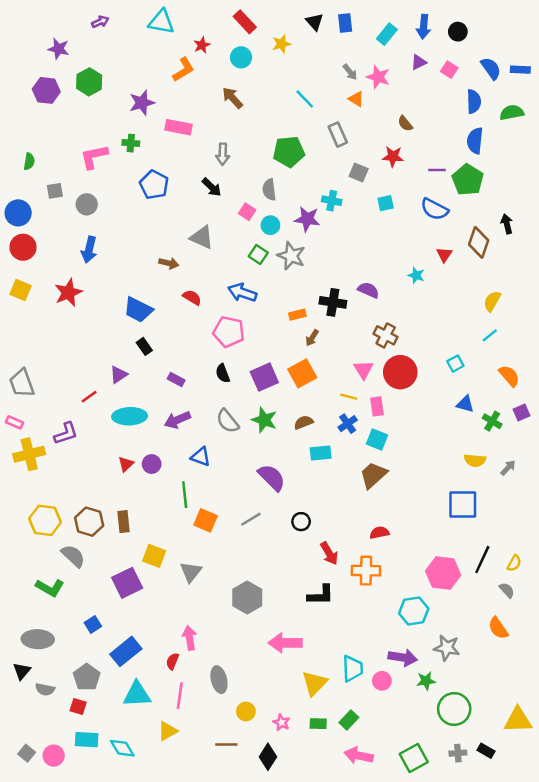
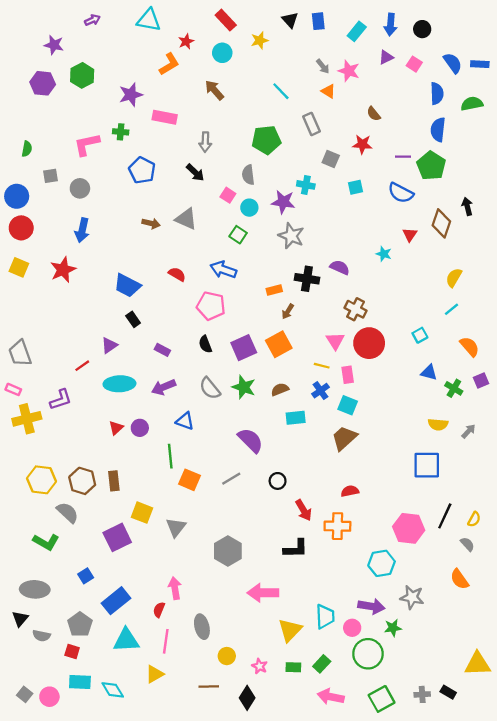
gray star: (291, 256) -> (291, 236), moved
brown arrow: (169, 263) -> (151, 223), moved
green circle: (454, 709) -> (368, 654), moved

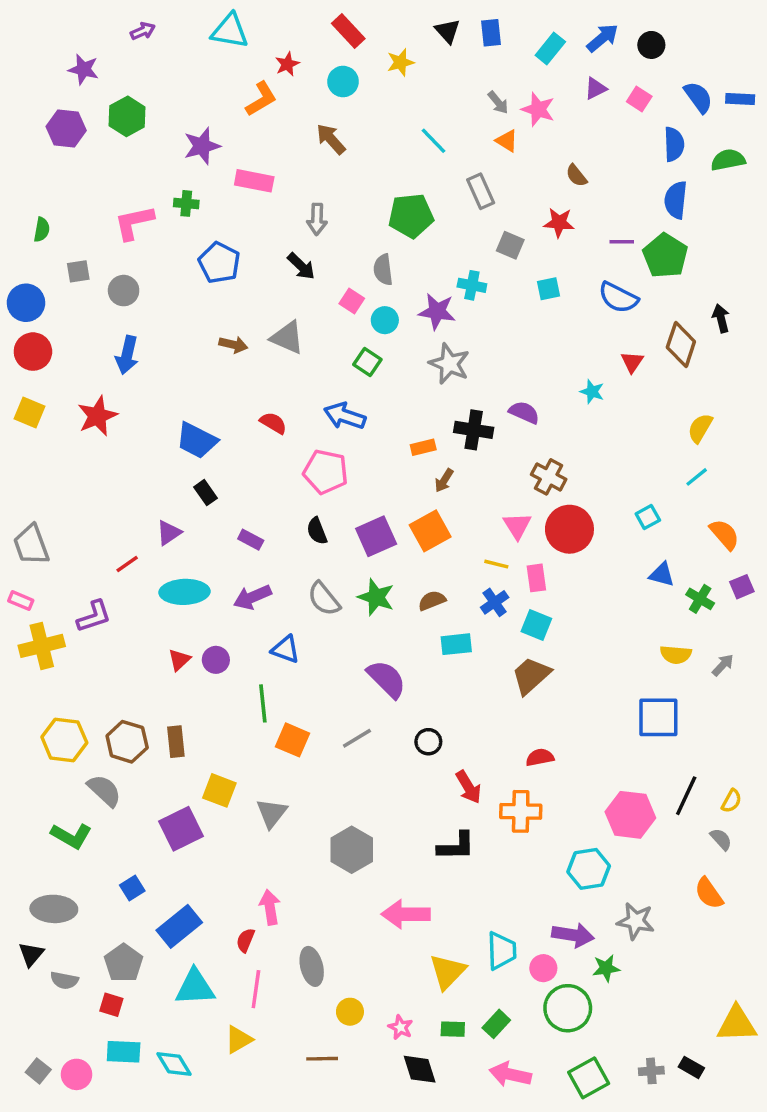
blue arrow: (391, 25) -> (603, 38), turned -135
black diamond: (247, 698) -> (420, 1069), moved, turned -50

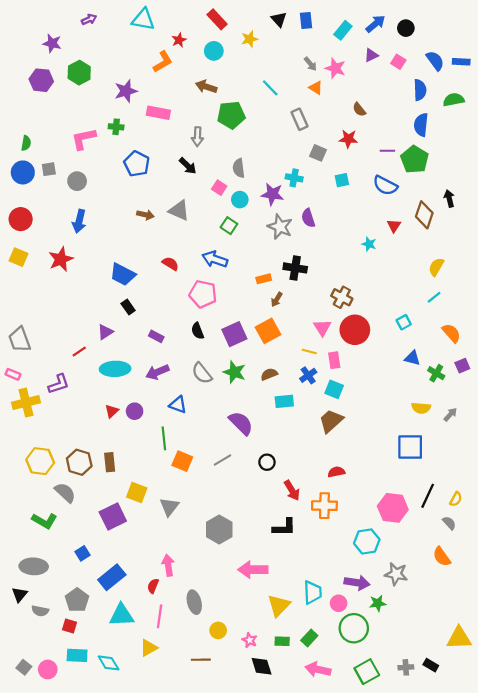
brown arrow: (331, 139) -> (206, 87), turned -30
green pentagon: (411, 216) -> (231, 115), moved
blue circle: (26, 303) -> (23, 172), moved
purple semicircle: (524, 412) -> (308, 218), moved, turned -132

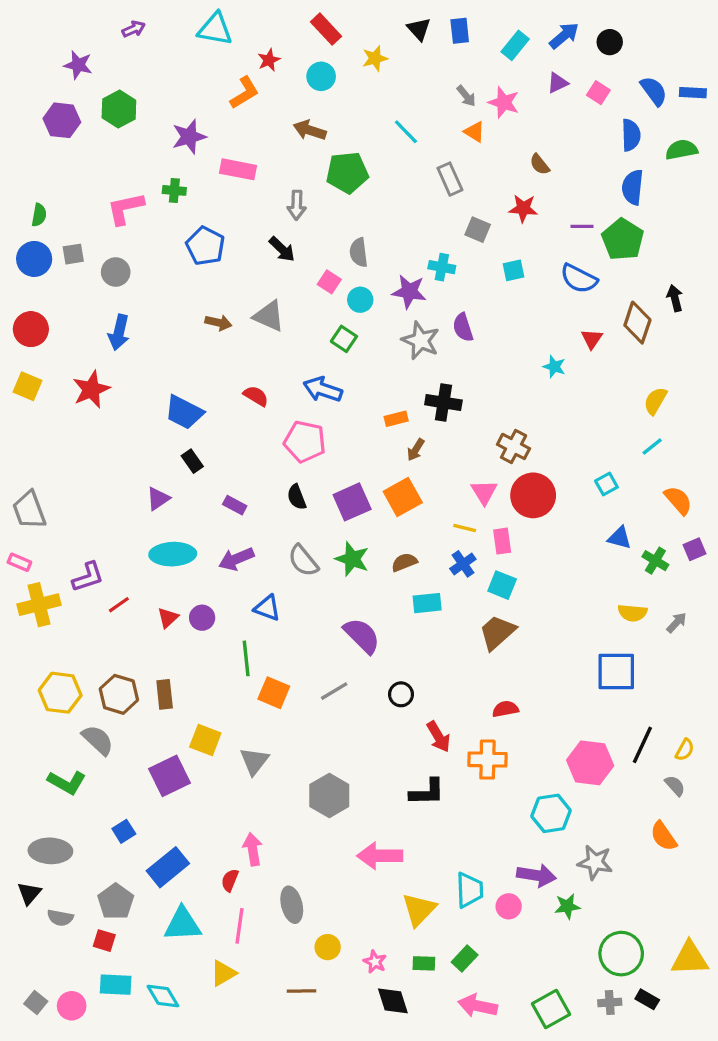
red line: (79, 352) -> (119, 605), moved
green circle: (354, 628) -> (621, 954), moved

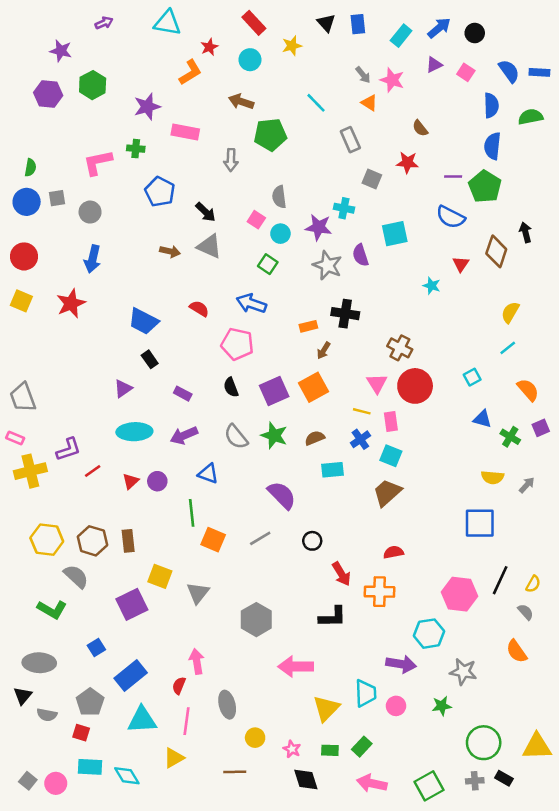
black arrow: (282, 249) -> (206, 212), moved
cyan square: (514, 270) -> (395, 234), moved, size x1.5
purple arrow: (536, 875) -> (401, 664), moved

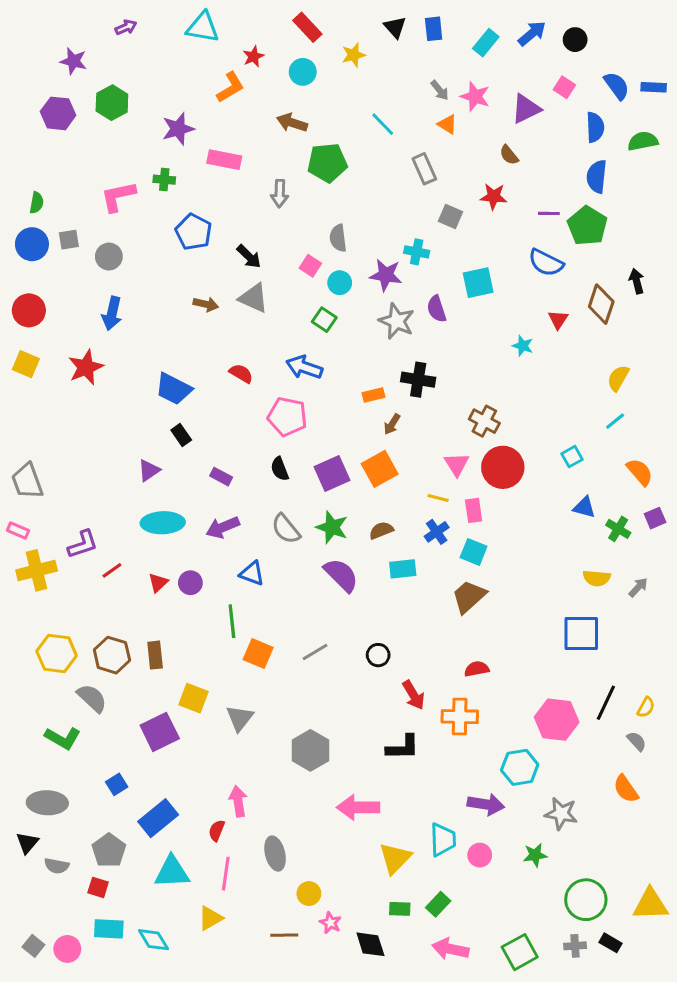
purple triangle: (434, 65) -> (526, 109), moved, size x1.5
purple semicircle: (282, 495) -> (341, 575), moved
pink star: (292, 749) -> (330, 923), moved

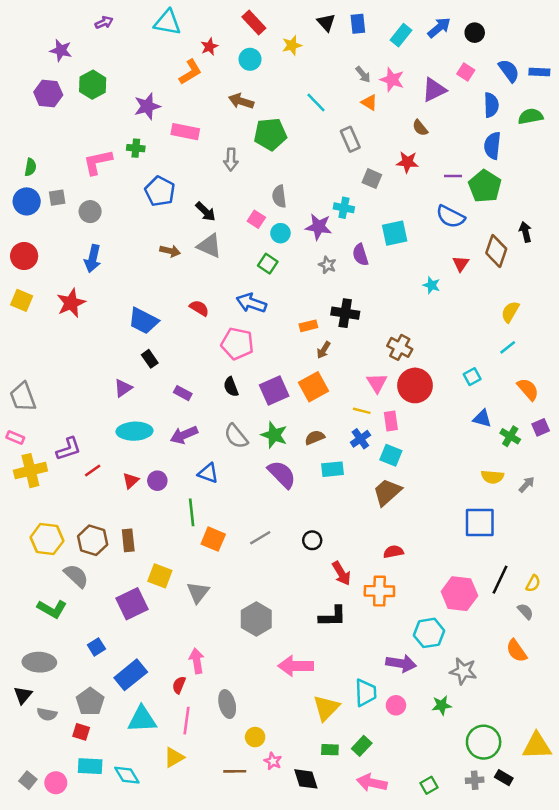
gray star: (397, 321) -> (327, 265), size x0.6
green square: (520, 952) -> (429, 785), size x0.6

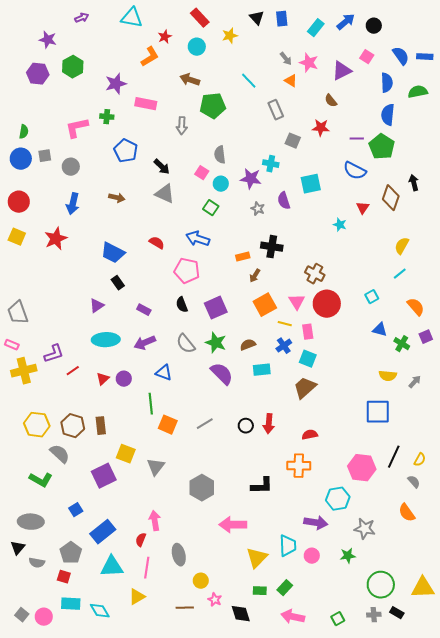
brown arrow: (170, 251) -> (117, 198), moved
orange square: (313, 387) -> (265, 305), moved
red arrow: (341, 573) -> (269, 424), moved, turned 36

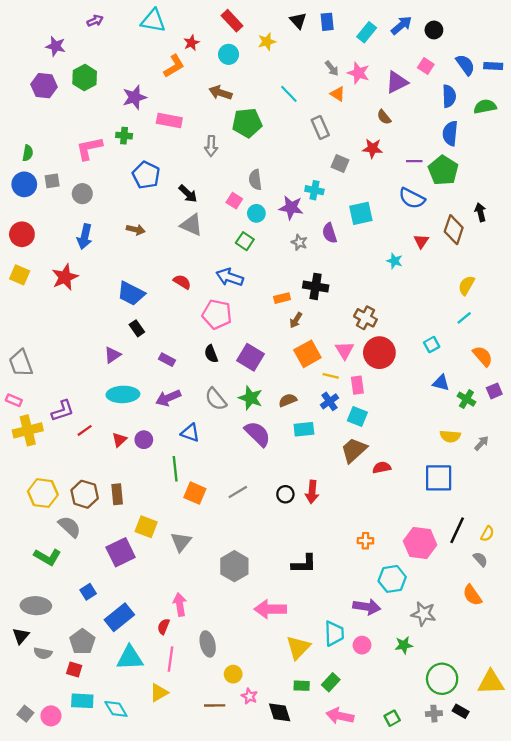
purple square: (216, 308) -> (251, 357), turned -35
red semicircle: (310, 435) -> (382, 468), moved
orange cross: (299, 466) -> (365, 541), moved, size x0.6

